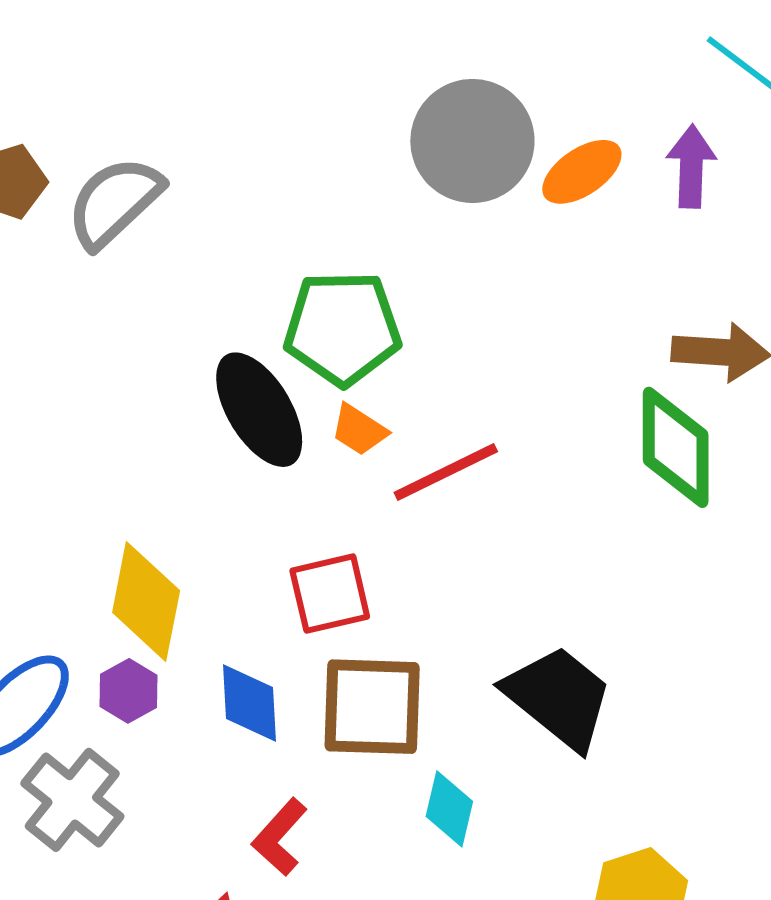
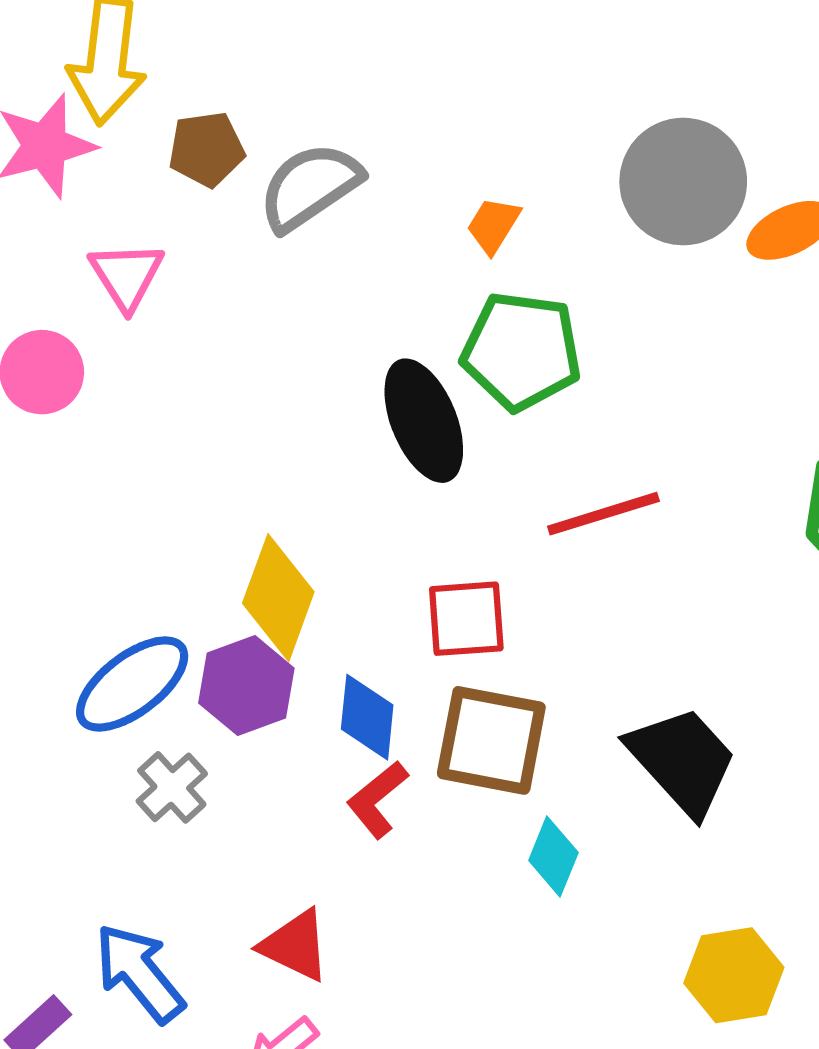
orange trapezoid: (359, 430) -> (493, 225), moved, turned 80
purple hexagon: (128, 691) -> (246, 686), size x1.5
gray cross: (72, 800) -> (172, 787), size x0.7
red L-shape: (280, 837) -> (377, 800), moved

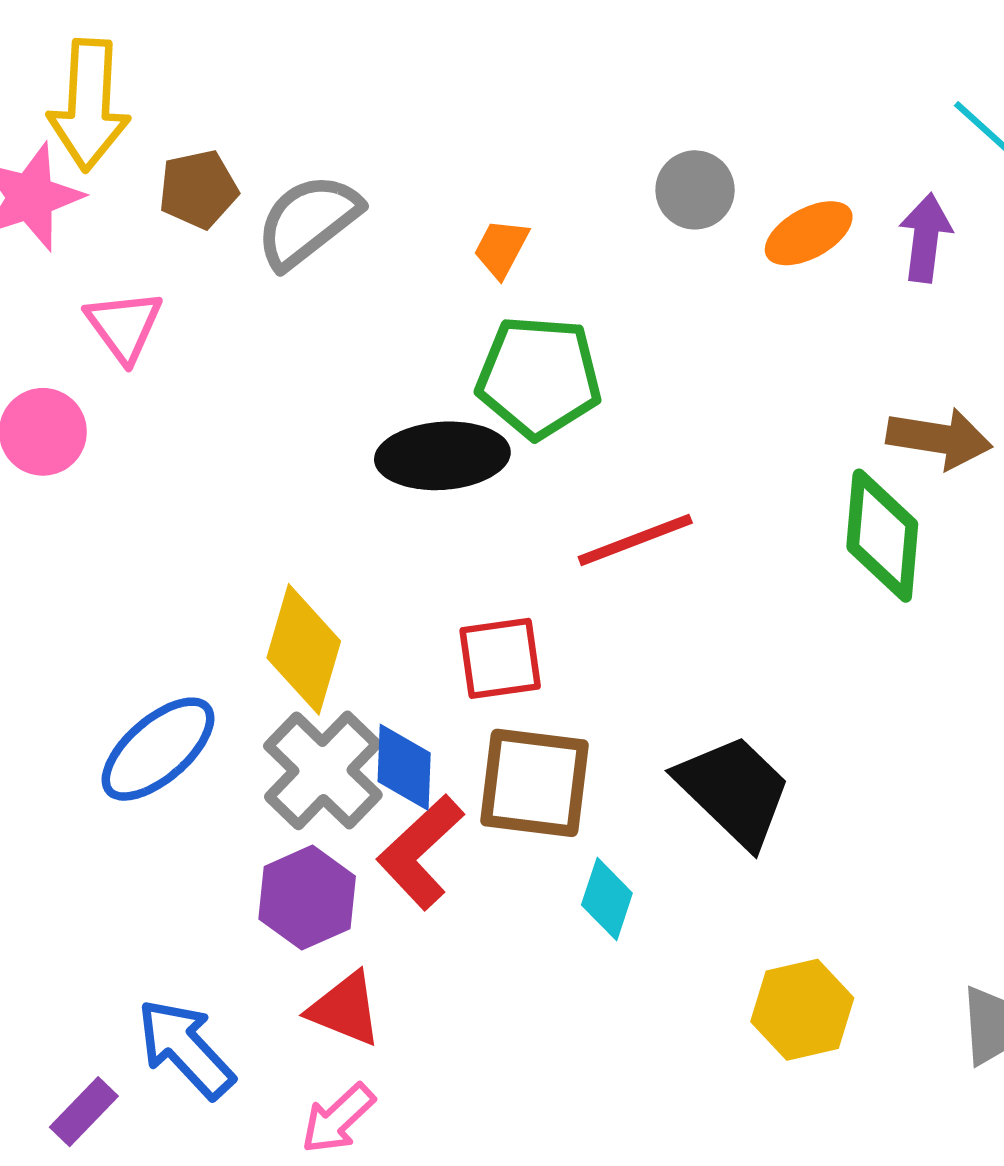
gray circle: (683, 182) -> (695, 190), size x0.6
black ellipse: (424, 421) -> (442, 456), turned -68
purple hexagon: (246, 686) -> (307, 898), moved
gray cross: (172, 787) -> (323, 770), moved, size x1.6
red L-shape: (377, 800) -> (420, 852), size x1.4

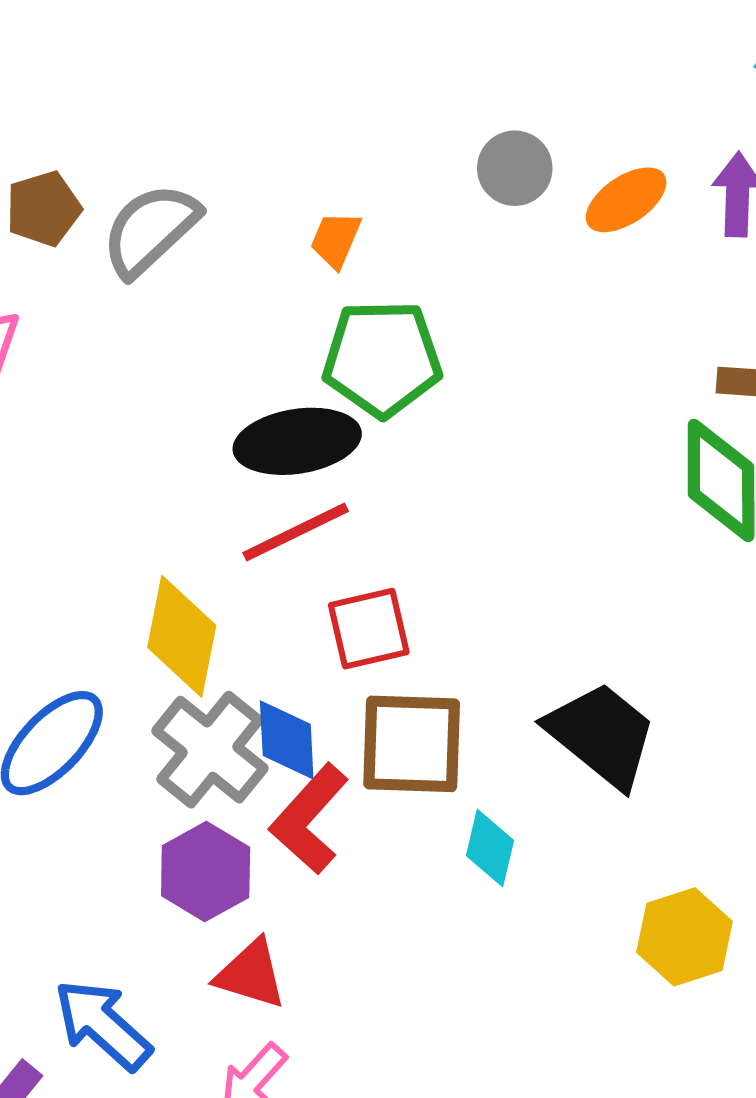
red line: (635, 540) -> (296, 532), moved

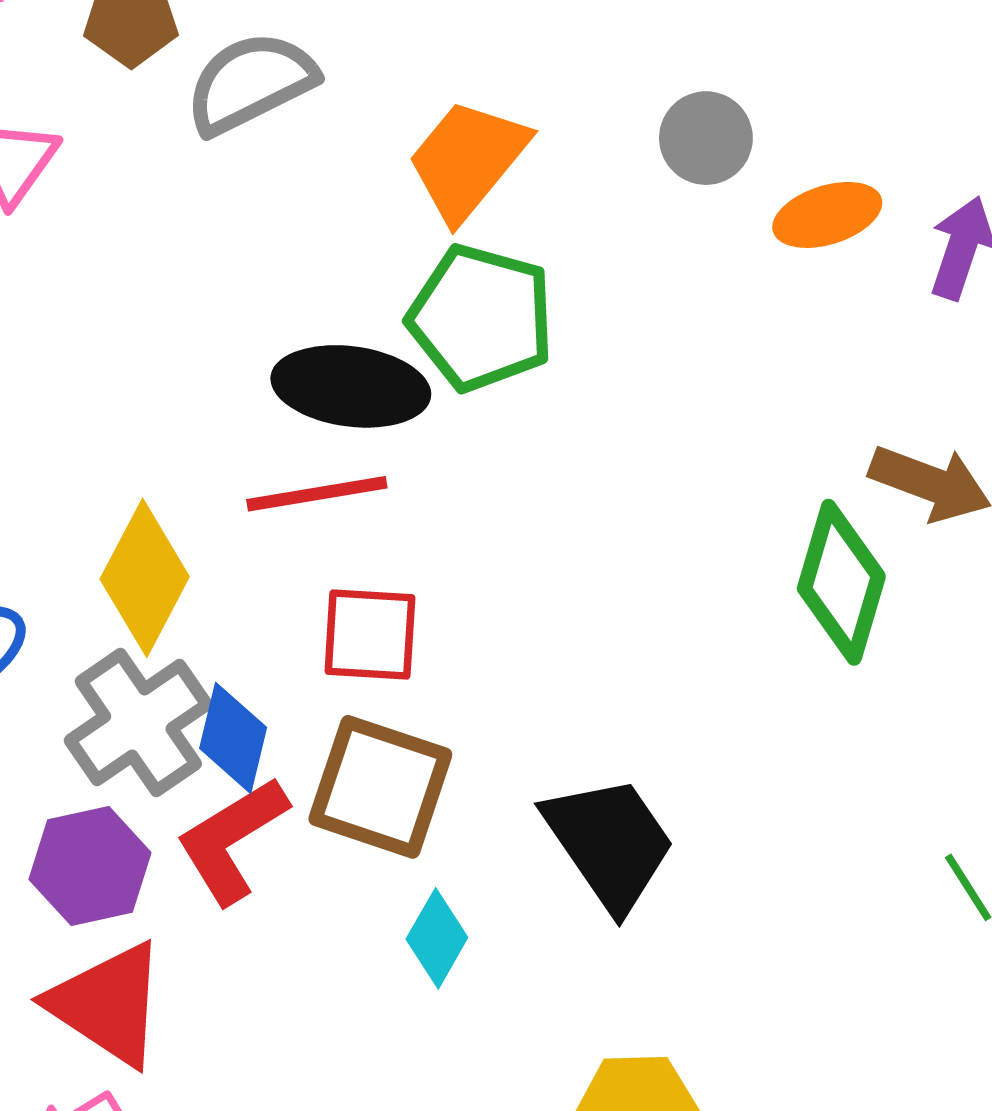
orange trapezoid: (336, 240) -> (468, 160), size x1.8
red triangle: (251, 974) -> (108, 1004), size x1.4

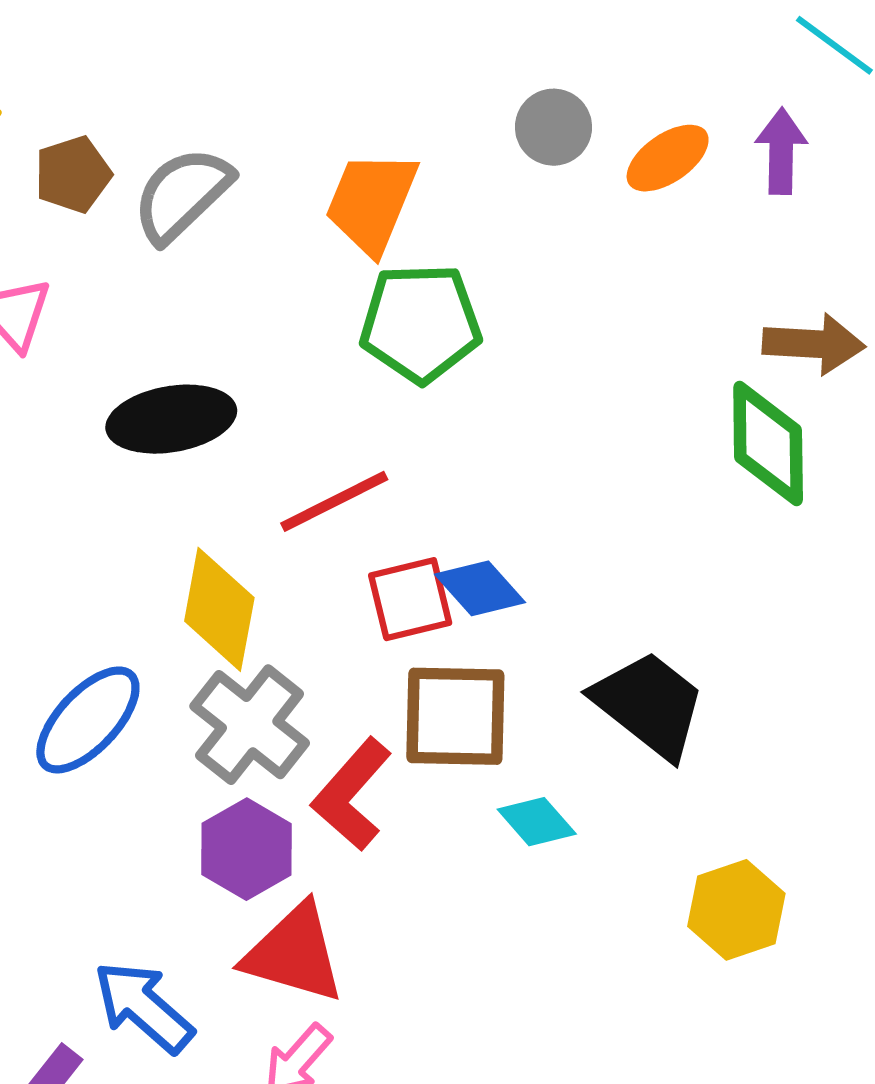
black ellipse: (351, 386) -> (171, 419), moved
blue diamond: (233, 738) -> (480, 588), moved, turned -38
cyan diamond: (437, 938) -> (537, 822), turned -54

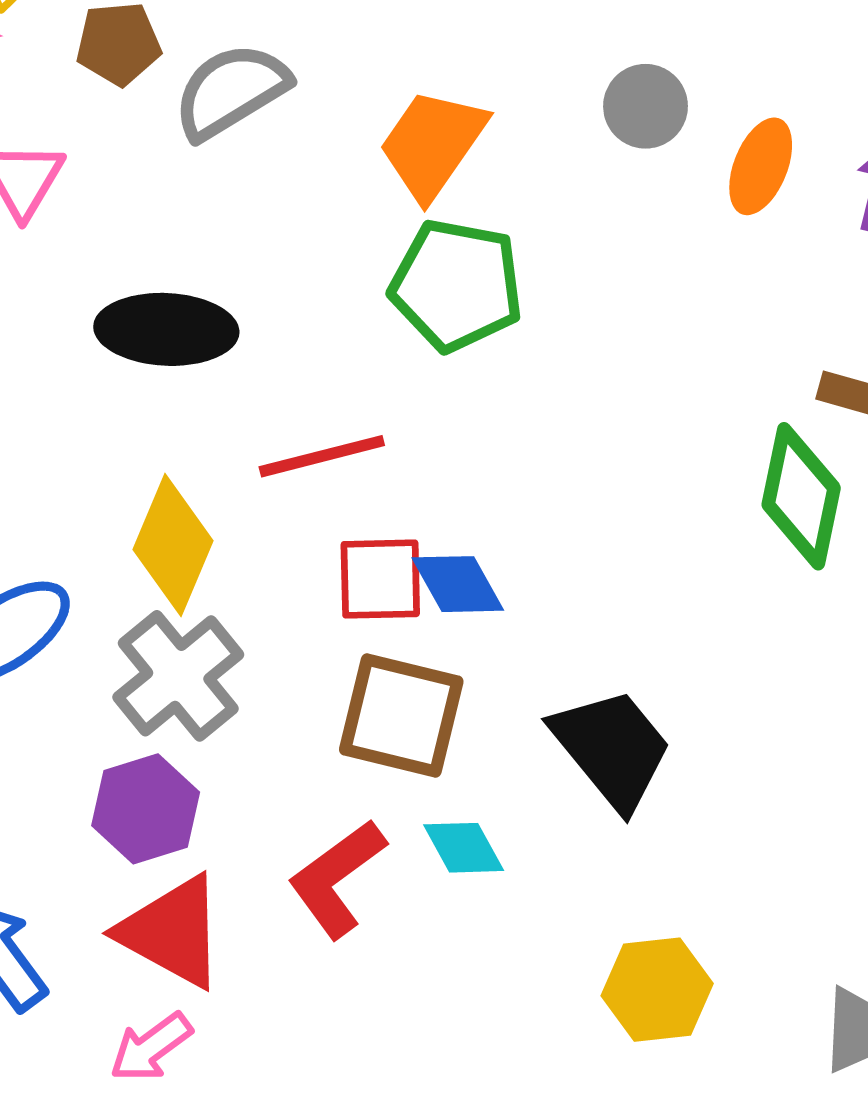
orange ellipse: (668, 158) -> (761, 166), turned -46
red L-shape: (352, 794) -> (337, 878), moved

